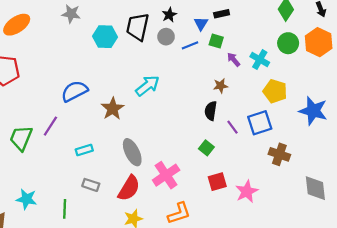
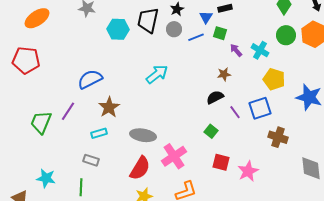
brown star: (113, 109) -> (109, 107), moved
black semicircle: (211, 111) -> (215, 97), turned 54
gray ellipse: (132, 152) -> (143, 135), turned -55
red square: (217, 182) -> (221, 162), turned 30
gray rectangle: (91, 185) -> (91, 160), moved

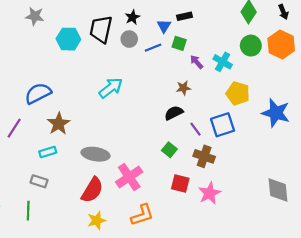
brown cross: (278, 137) -> (204, 156), moved

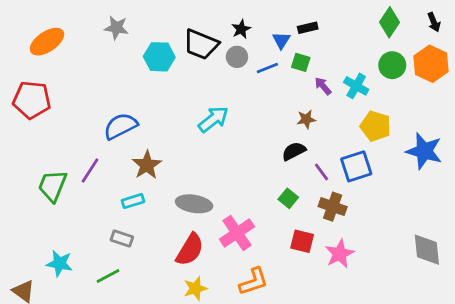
black trapezoid: (101, 29) -> (201, 44), turned -80
green line: (28, 211) -> (108, 276), turned 60

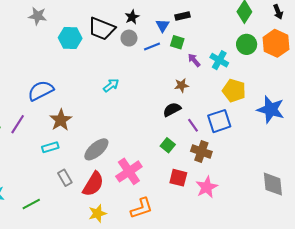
cyan arrow: (213, 119) -> (111, 85), size x0.7
gray ellipse: (194, 204) -> (96, 149), turned -50
gray rectangle: (122, 238) -> (65, 178), moved, turned 42

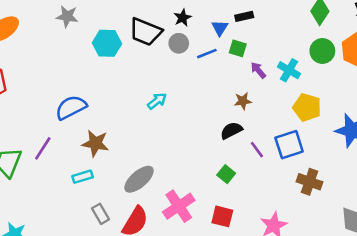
brown star: (61, 120) -> (95, 143), turned -30
brown cross: (201, 151) -> (310, 182), moved
red square: (178, 178) -> (222, 216), moved

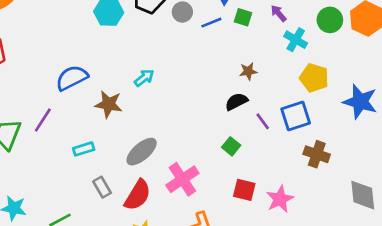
purple arrow: (258, 70) -> (279, 13), moved
cyan arrow: (157, 101) -> (144, 78), moved
brown star: (95, 143) -> (109, 104), moved
red square: (222, 216) -> (244, 190), moved

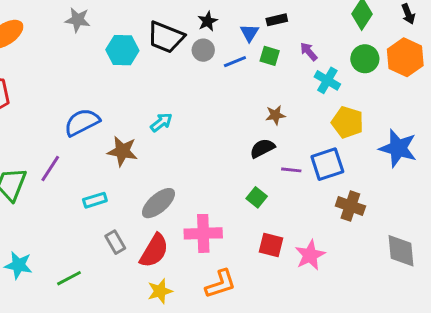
purple line: (263, 121) -> (291, 170), turned -48
pink cross: (182, 179) -> (203, 233), turned 32

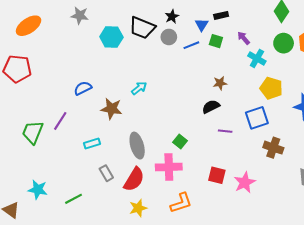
blue semicircle: (82, 122) -> (83, 88), size x0.7
purple line: (291, 170) -> (225, 131), moved
green square: (257, 197) -> (180, 141), moved
gray ellipse: (158, 203) -> (137, 146), turned -65

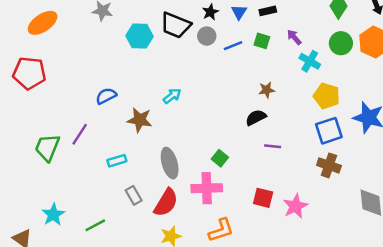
blue triangle: (202, 25) -> (239, 12), moved
blue square: (257, 118) -> (329, 131), moved
cyan star: (38, 190) -> (53, 215), turned 30

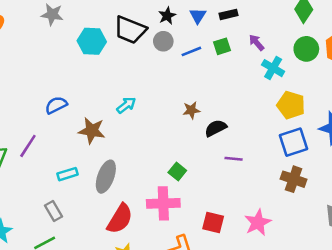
green square: (262, 41) -> (222, 46), turned -35
brown star: (267, 90) -> (191, 110), moved
gray ellipse: (170, 163) -> (106, 177), moved, turned 36
gray rectangle: (134, 195) -> (53, 211), moved
red square: (263, 198) -> (213, 223), moved

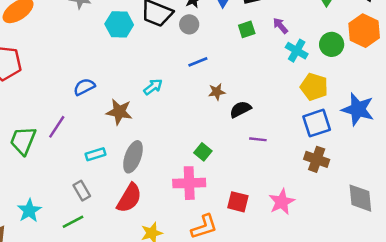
green circle: (306, 49) -> (332, 44), moved
blue line: (191, 51) -> (198, 62), moved
red semicircle: (120, 219) -> (129, 198), moved

